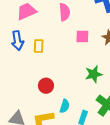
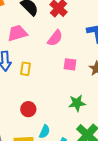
pink semicircle: (65, 12) -> (55, 38), turned 36

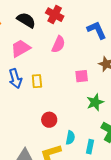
pink square: (70, 64) -> (82, 76), moved

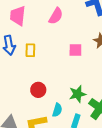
pink trapezoid: (21, 48) -> (18, 16), turned -60
green star: (95, 102) -> (78, 94), moved

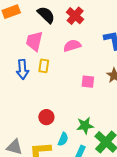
pink semicircle: (56, 16) -> (72, 46), turned -144
yellow rectangle: (30, 50) -> (44, 66), moved

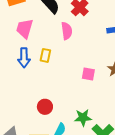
pink trapezoid: (34, 41) -> (25, 29), moved
pink semicircle: (72, 46) -> (67, 31), moved, turned 96

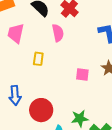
blue arrow: (24, 58) -> (15, 95), moved
red circle: (45, 107) -> (41, 110), size x1.5

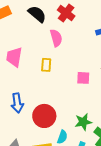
pink trapezoid: (16, 33) -> (14, 57), moved
yellow rectangle: (38, 59) -> (46, 65), moved

